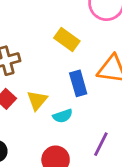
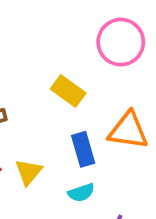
cyan semicircle: (63, 116) -> (81, 193), moved

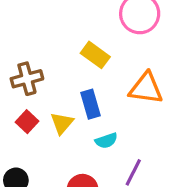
blue rectangle: (83, 149) -> (90, 104), moved

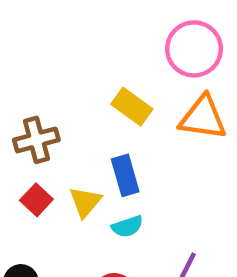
orange triangle: (146, 88) -> (203, 118), moved
cyan semicircle: (106, 141) -> (127, 226), moved

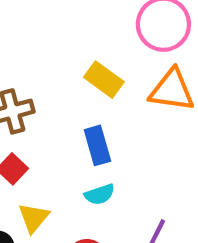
yellow triangle: (85, 202) -> (34, 218), moved

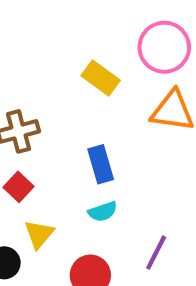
yellow rectangle: (104, 80) -> (101, 78), moved

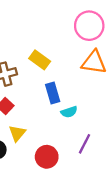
yellow rectangle: (101, 78) -> (40, 60), moved
cyan semicircle: (103, 212) -> (69, 112), moved

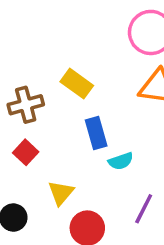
yellow triangle: (17, 133) -> (61, 193), moved

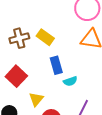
brown cross: (26, 105) -> (19, 38), moved
red square: (26, 152) -> (16, 76), size x1.5

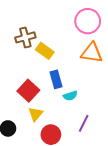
brown cross: (19, 38) -> (25, 37), moved
red square: (16, 76) -> (28, 91), moved

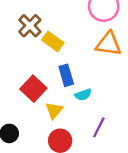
brown cross: (25, 37) -> (30, 26), turned -30
yellow triangle: (36, 114) -> (54, 110), moved

